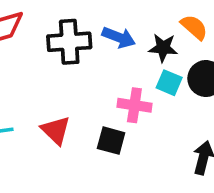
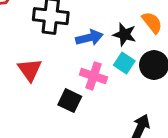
blue arrow: (119, 37) -> (89, 38), moved, turned -45
red triangle: (56, 130) -> (30, 70), moved

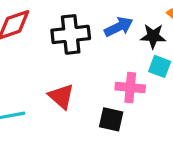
blue arrow: (89, 38) -> (119, 27), moved

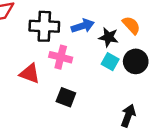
pink cross: (130, 88) -> (61, 57), moved
red triangle: (61, 96) -> (30, 74), turned -30

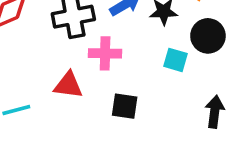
cyan square: (110, 62) -> (176, 60), moved

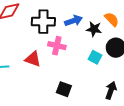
black square: (125, 106) -> (64, 89), moved

